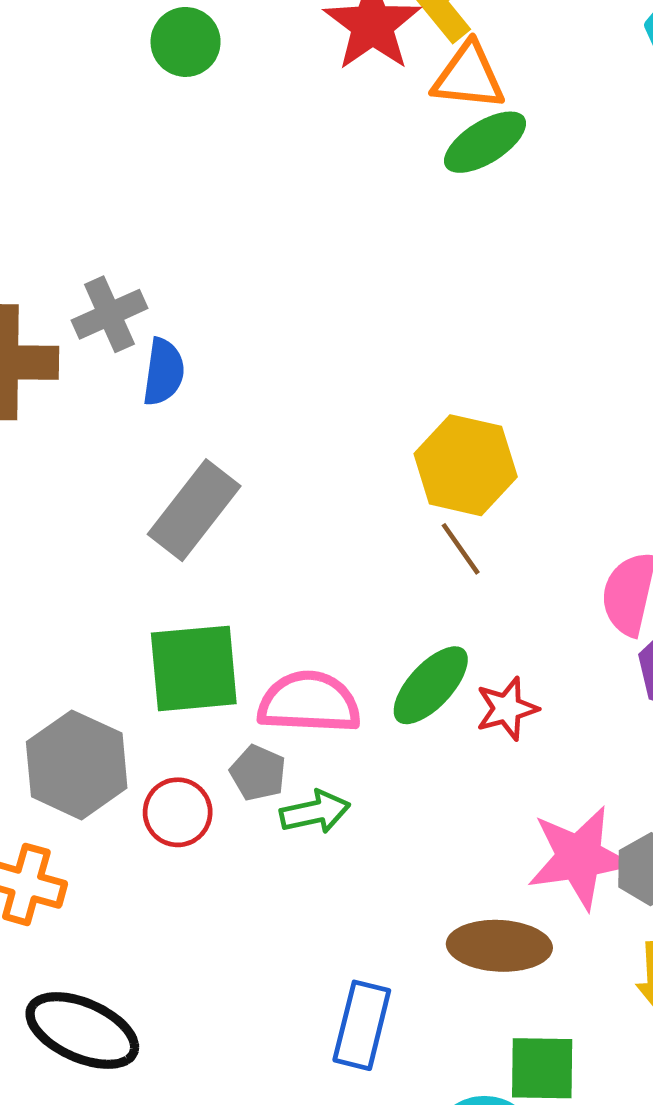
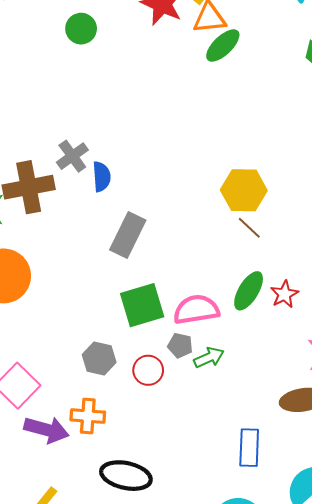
gray hexagon: (77, 765) -> (99, 359), size x0.7

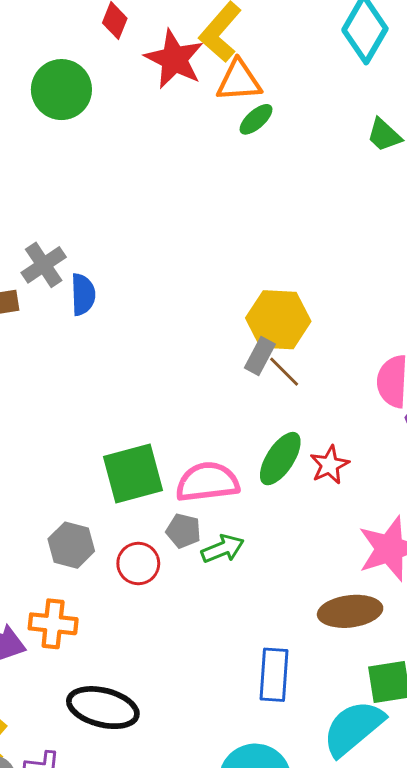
green circle: (81, 29) -> (61, 90), size x1.4
green ellipse: (223, 46) -> (256, 119), size x0.7
gray rectangle: (128, 235) -> (260, 356), moved, size x0.6

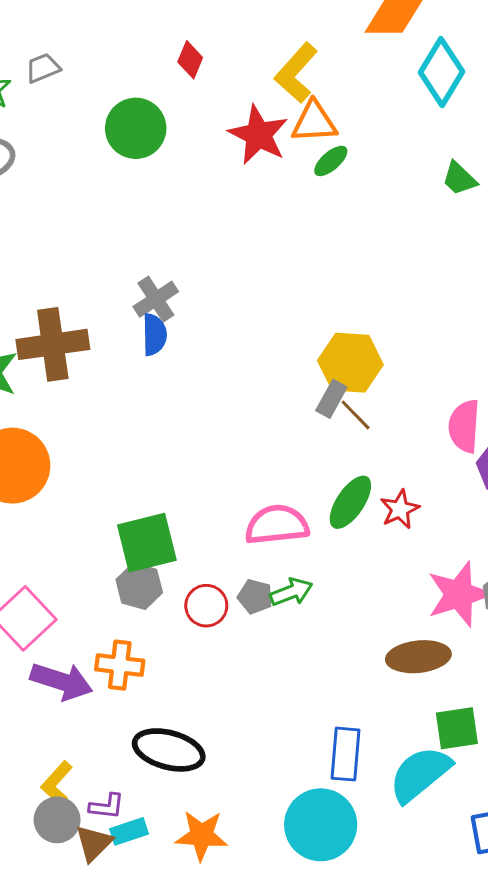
red star: (174, 59) -> (258, 135), moved
gray cross: (44, 265) -> (156, 299), moved
green square: (133, 473) -> (147, 543), moved
gray pentagon: (183, 531) -> (255, 597), moved
blue rectangle: (274, 675) -> (345, 754), moved

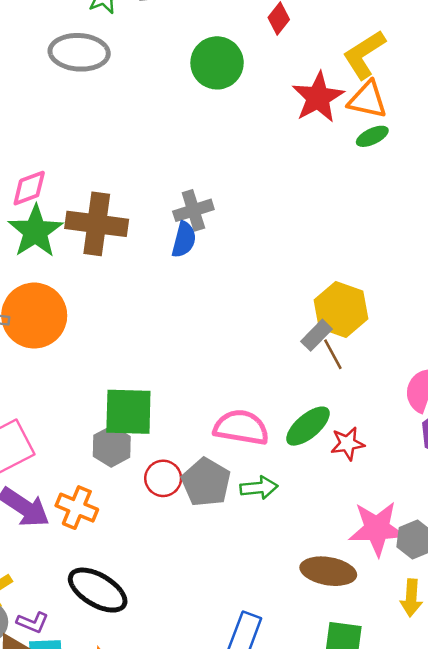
green arrow: (291, 592) -> (259, 488), moved
gray pentagon: (255, 597) -> (206, 482), size x1.6

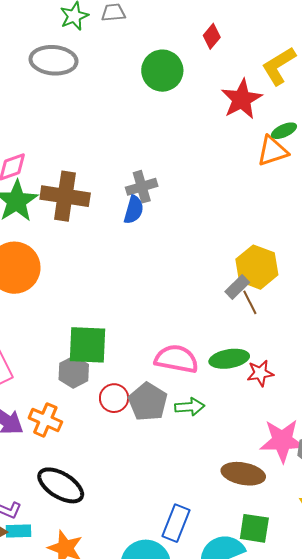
orange triangle: (368, 100) -> (272, 151), moved, turned -32
green ellipse: (308, 426) -> (229, 359), turned 30

